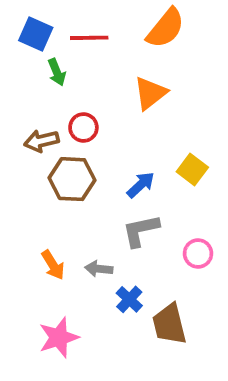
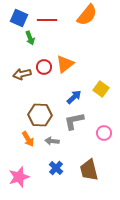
orange triangle: (150, 93) -> (65, 64), moved
brown hexagon: (72, 179) -> (40, 115), moved
blue cross: (129, 299) -> (56, 168), moved
pink star: (59, 338) -> (19, 177), moved

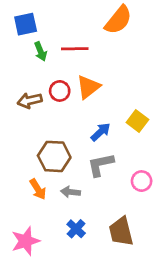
blue square: (19, 18) -> (26, 24), turned -36
red line: (47, 20) -> (75, 49), moved

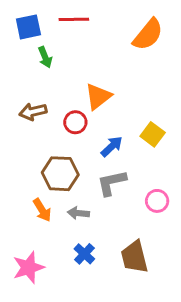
orange semicircle: (118, 20) -> (148, 35), moved
red line: (75, 49) -> (74, 19), moved
red circle: (60, 91) -> (75, 122), moved

